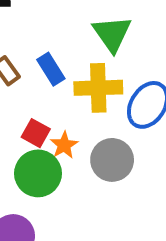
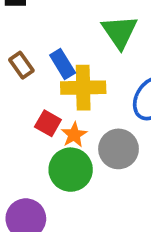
yellow cross: (98, 88) -> (83, 88), moved
green circle: (38, 173) -> (71, 170), moved

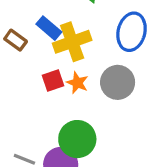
red square: (48, 123) -> (53, 80), turned -30
green circle: (71, 170) -> (77, 139), moved

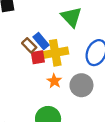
brown rectangle: (16, 40) -> (29, 45), moved
red square: (53, 80) -> (38, 57), moved

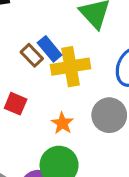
red square: (38, 57) -> (16, 104), moved, turned 32
orange star: (54, 81) -> (62, 123), moved

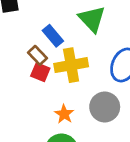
blue rectangle: (50, 49) -> (53, 36), moved
red square: (16, 104) -> (40, 72), moved

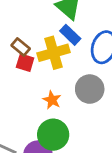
blue rectangle: (53, 36) -> (70, 35), moved

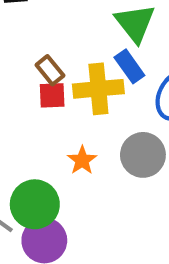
red square: (25, 63) -> (52, 95), turned -30
green circle: (53, 135) -> (35, 204), moved

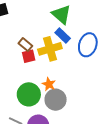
gray circle: (143, 155) -> (56, 100), moved
green circle: (35, 204) -> (29, 94), moved

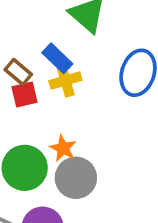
blue rectangle: (63, 35) -> (57, 58), moved
yellow cross: (50, 49) -> (65, 80), size x0.7

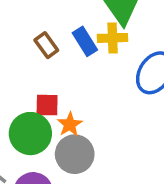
yellow cross: (65, 80) -> (113, 38), moved
red square: (25, 95) -> (47, 105), moved

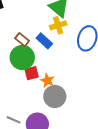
blue rectangle: (85, 41) -> (44, 41), moved
green circle: (30, 134) -> (22, 57), moved

